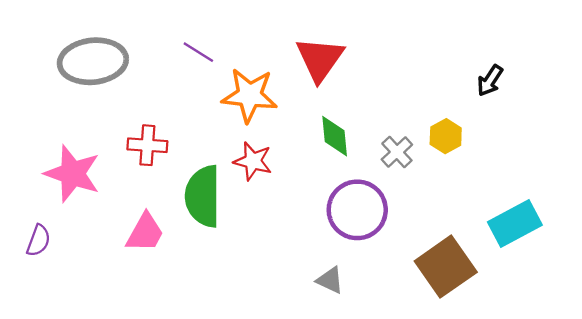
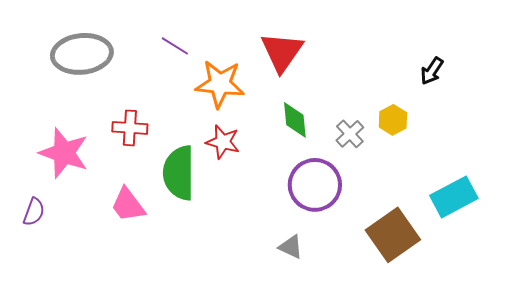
pink trapezoid: (145, 233) -> (128, 205), turned 114

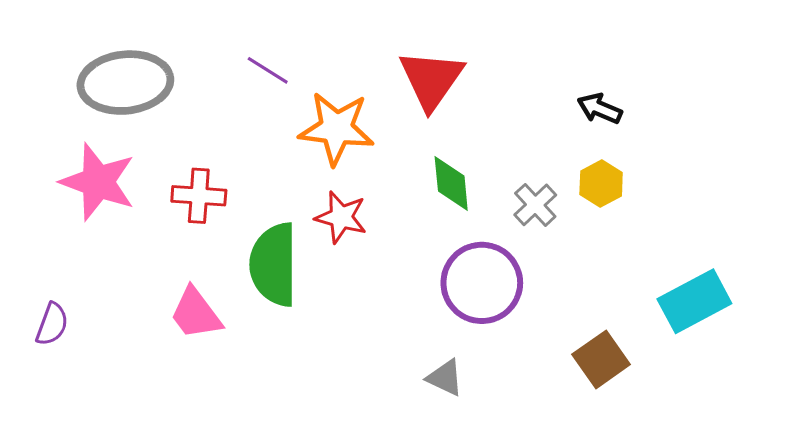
black arrow: (432, 71) -> (600, 109), moved, turned 80
pink star: (64, 153) -> (98, 182), moved
brown square: (393, 235) -> (601, 359), size x0.7

